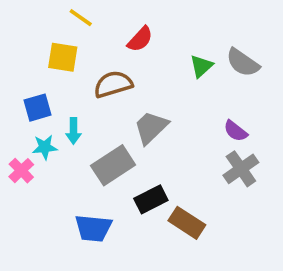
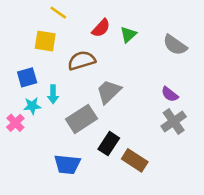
green triangle: (201, 66) -> (128, 35), moved
black rectangle: (151, 199) -> (109, 144), turned -30

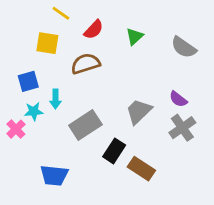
red semicircle: (101, 28) -> (94, 30), moved
gray trapezoid: (109, 92) -> (139, 111), moved
blue trapezoid: (67, 164) -> (54, 175), moved

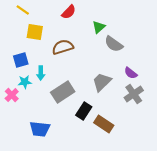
yellow line: (61, 13) -> (23, 10), moved
red semicircle: (94, 30) -> (69, 12), moved
gray semicircle: (184, 47) -> (114, 44), moved

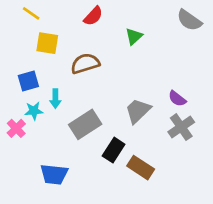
gray semicircle: (114, 44) -> (189, 20), moved

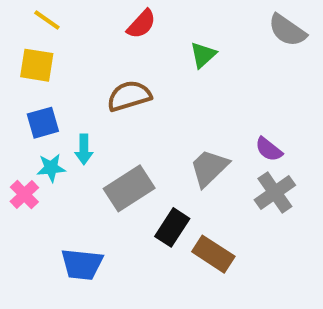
yellow square: (47, 43) -> (37, 65), moved

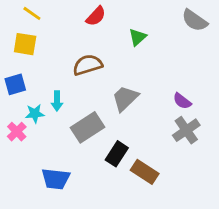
blue square: (43, 123) -> (15, 84), moved
gray trapezoid: (209, 168) -> (125, 98), moved

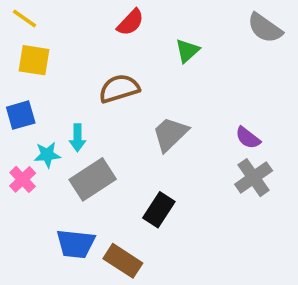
yellow line: (32, 13) -> (24, 19), moved
gray rectangle: (88, 127) -> (93, 179), moved
brown rectangle: (145, 172) -> (123, 261), moved

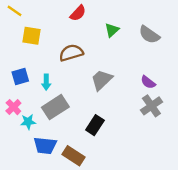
gray semicircle: (265, 28) -> (149, 35), moved
yellow square: (34, 60) -> (32, 36), moved
blue square: (21, 115) -> (20, 77), moved
cyan star: (47, 155) -> (28, 122), moved

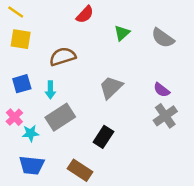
yellow square: (32, 36) -> (21, 39), moved
brown semicircle: (71, 53) -> (63, 57), moved
blue trapezoid: (45, 146) -> (32, 165), moved

